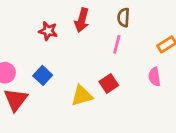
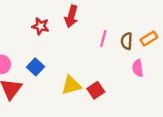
brown semicircle: (124, 17) -> (127, 41), moved
red square: (109, 83) -> (96, 90), moved

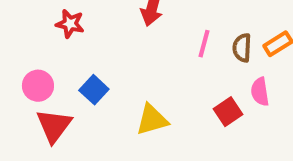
red star: (40, 26) -> (70, 24), moved
red square: (96, 90) -> (228, 112), moved

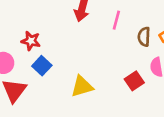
red star: (70, 24) -> (31, 41), moved
pink line: (204, 44) -> (116, 20), moved

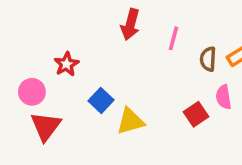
red star: (31, 41) -> (66, 64), turned 30
blue square: (42, 66) -> (101, 100), moved

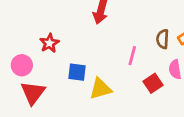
pink line: (174, 38) -> (132, 56), moved
blue square: (101, 100) -> (77, 72), turned -36

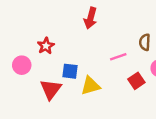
pink line: (132, 56) -> (118, 57), turned 56
red triangle: (33, 93) -> (51, 89), moved

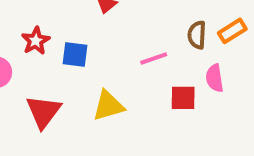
blue square: (70, 71) -> (75, 55), moved
red square: (136, 81) -> (183, 98), turned 35

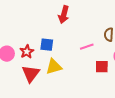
red star: (36, 41) -> (27, 52), moved
yellow triangle: (108, 106) -> (54, 67), moved

